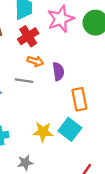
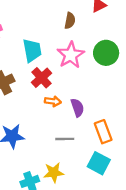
gray line: (24, 81) -> (65, 139), moved
yellow star: (43, 132) -> (54, 172), moved

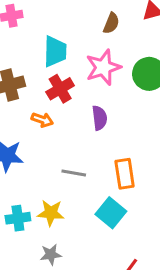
orange arrow: (53, 101) -> (42, 120), moved
purple semicircle: (77, 108) -> (100, 118), moved

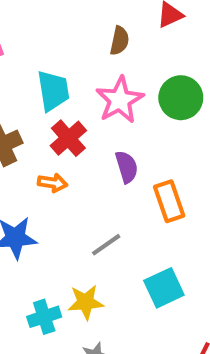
gray line: (74, 173) -> (106, 245), turned -35
orange rectangle: (125, 174) -> (169, 201), moved
cyan square: (111, 213) -> (164, 288), turned 36

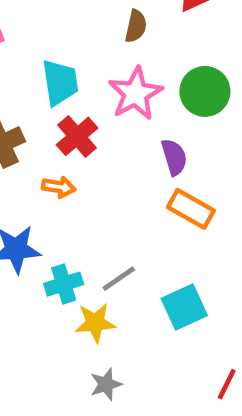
purple semicircle: (127, 167) -> (174, 157), moved
orange rectangle: (169, 201) -> (191, 209), turned -42
gray line: (106, 245) -> (119, 279), moved
cyan cross: (44, 317) -> (64, 284), moved

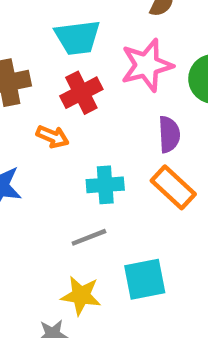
cyan trapezoid: (60, 82) -> (78, 37), turned 78
cyan cross: (64, 284) -> (105, 185), moved
yellow star: (95, 323) -> (81, 296), moved

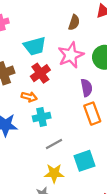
cyan cross: (105, 185) -> (42, 117), moved
orange rectangle: (173, 187) -> (92, 114), turned 35

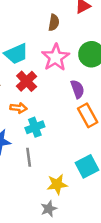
gray line: (54, 144) -> (29, 157), moved, turned -60

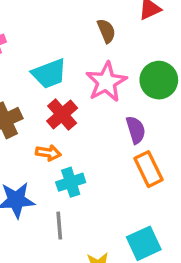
brown semicircle: (54, 23) -> (106, 31), turned -35

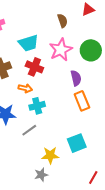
red cross: (62, 115) -> (34, 67), turned -30
gray line: (59, 226) -> (29, 130), turned 56

